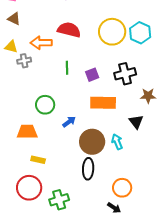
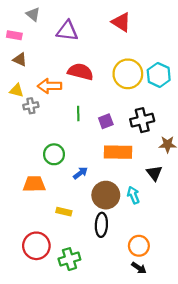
yellow rectangle: (38, 160) -> (64, 212), moved
black arrow: (114, 208) -> (139, 268), moved

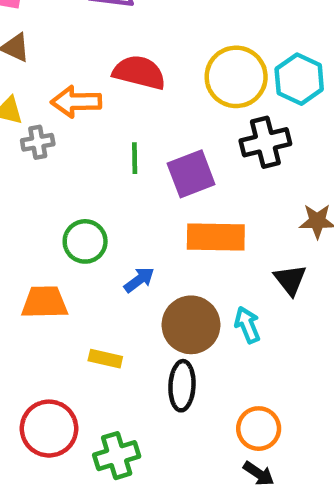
black cross: (142, 120) -> (265, 142), moved
purple square: (106, 121) -> (191, 174), size x1.5

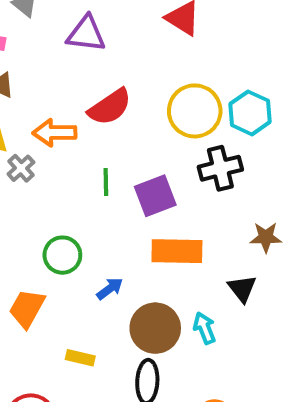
red semicircle: (139, 72) -> (110, 107), turned 132
gray cross: (38, 142) -> (21, 168), turned -32
orange trapezoid: (44, 302) -> (27, 308), turned -60

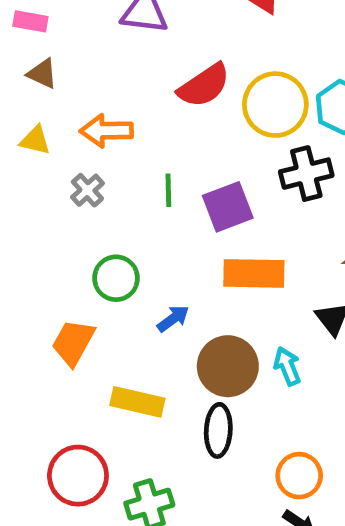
red semicircle: (110, 107) -> (204, 86), moved
gray cross: (21, 168) -> (87, 190), moved
yellow rectangle: (80, 358) -> (137, 402), size x1.5

